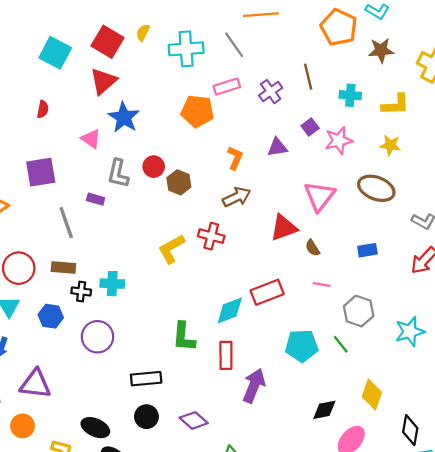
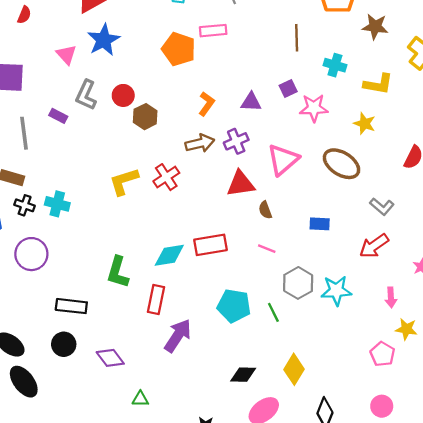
purple cross: (271, 92) -> (236, 141), moved
red cross: (211, 236) -> (166, 177), turned 30
cyan star: (410, 331) -> (336, 291), moved

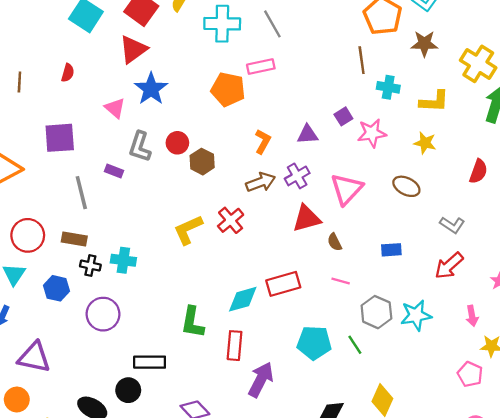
brown line: (297, 38) -> (362, 60), moved
brown ellipse: (341, 164) -> (406, 186), size x0.7
black circle: (64, 344) -> (128, 390), moved

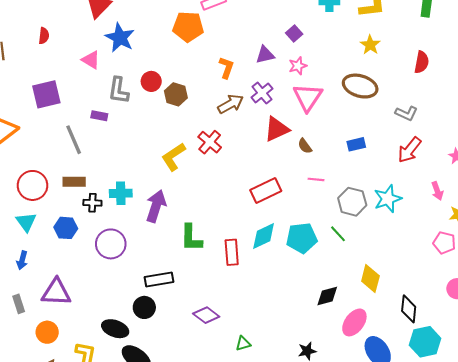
pink star: (372, 133) -> (298, 66), moved, size x0.7
yellow star: (425, 143) -> (370, 45), turned 30
brown ellipse: (406, 186) -> (360, 86), size x1.4
cyan diamond: (243, 299) -> (264, 236), moved
purple arrow: (261, 380) -> (156, 206), moved

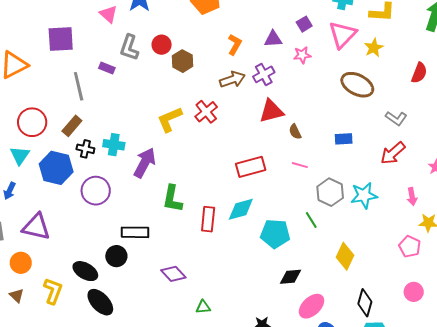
pink triangle: (308, 97) -> (343, 35), moved
brown rectangle: (74, 182) -> (72, 126), turned -60
blue hexagon: (66, 228) -> (56, 168), size x1.5
cyan pentagon: (302, 238) -> (275, 234), moved
yellow diamond: (370, 279) -> (345, 256), moved

